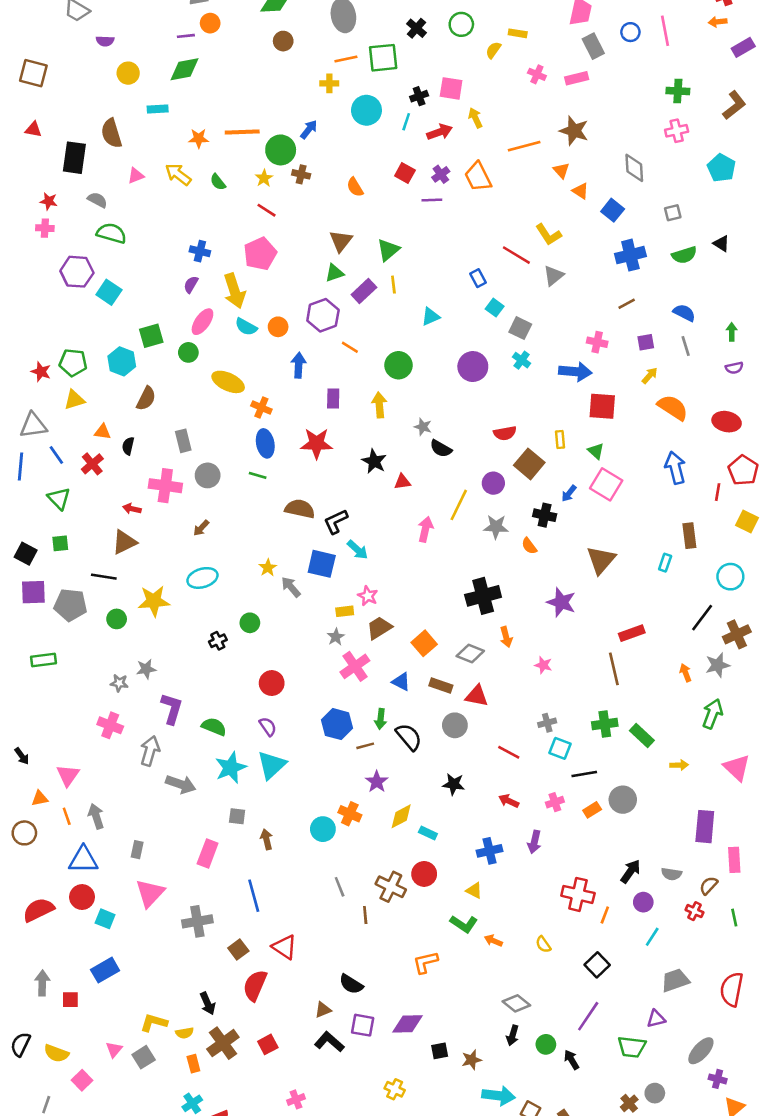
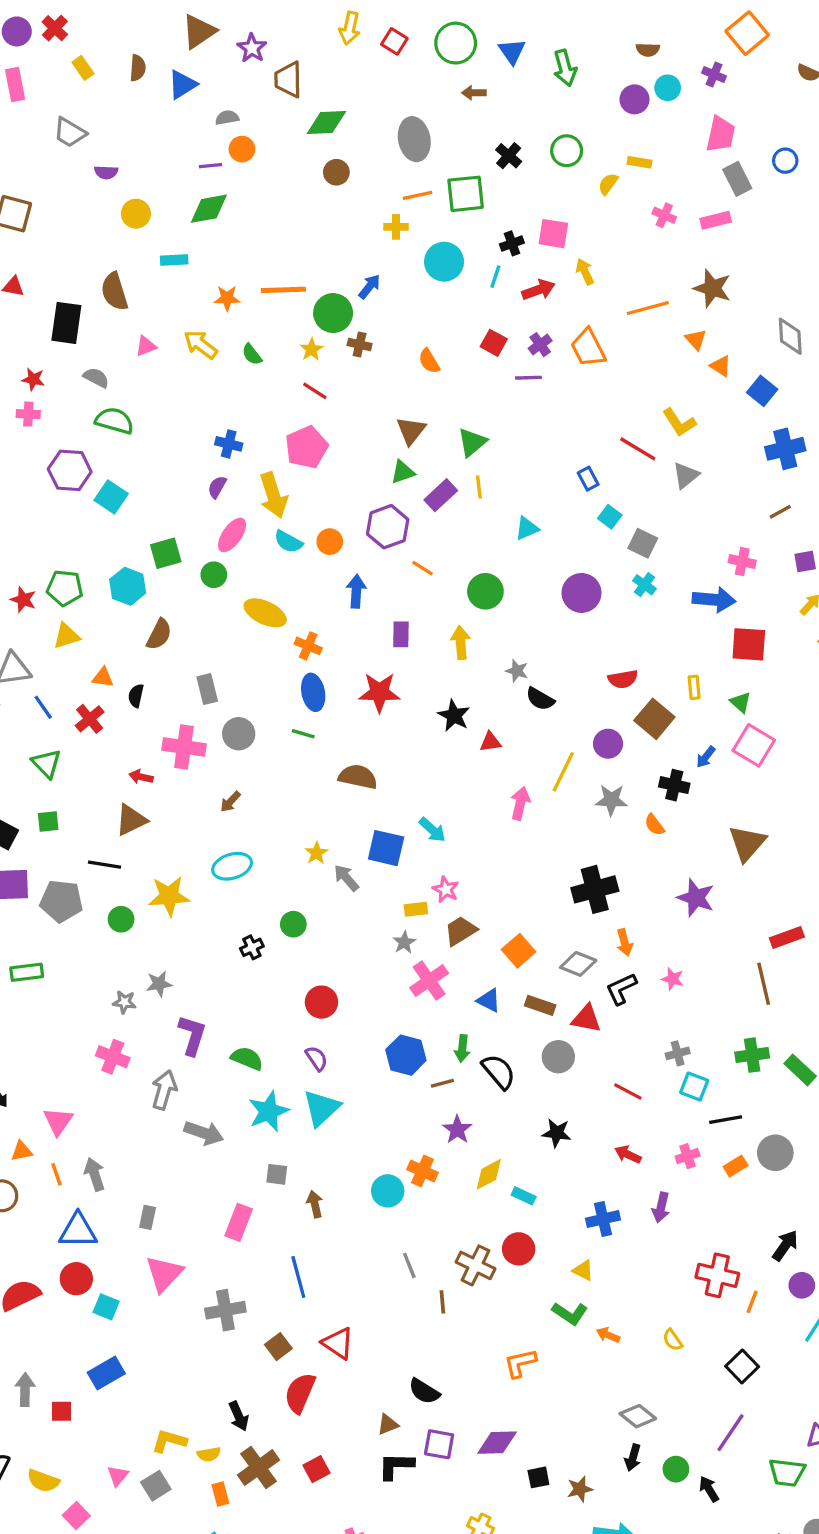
black L-shape: (336, 522) -> (621, 989), moved
black L-shape: (329, 1042) -> (396, 1466), turned -40

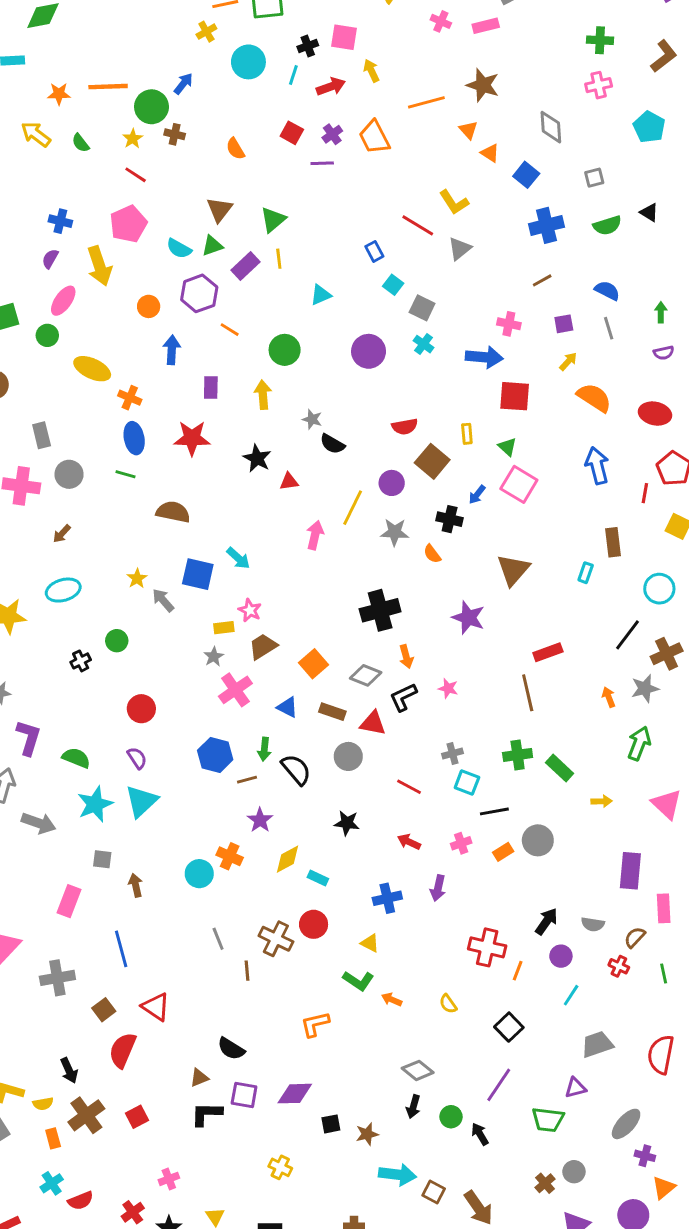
yellow cross: (396, 227) -> (206, 32), turned -30
cyan semicircle: (288, 542) -> (179, 249), moved

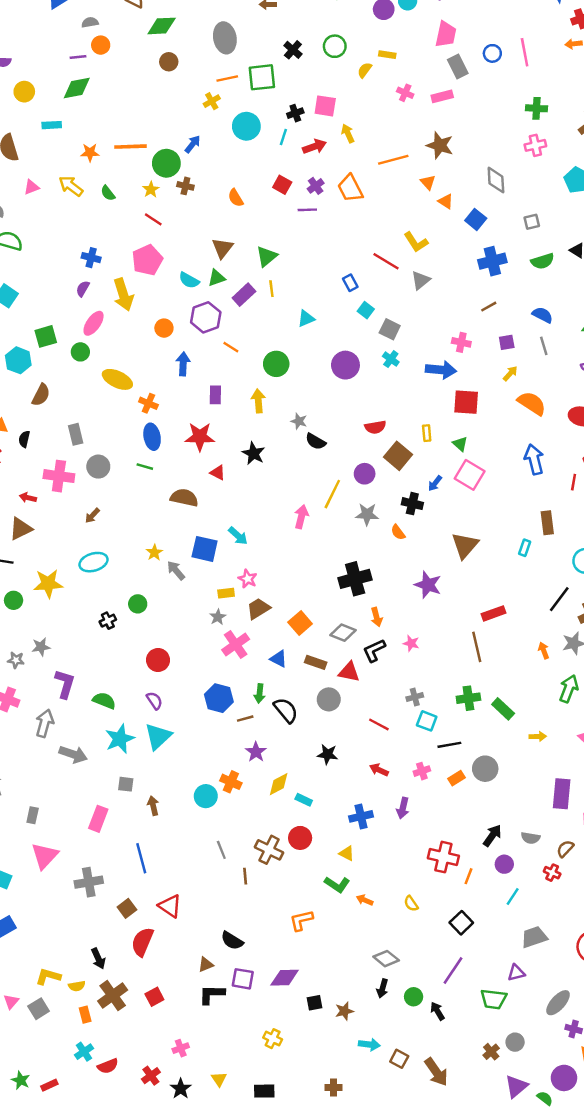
red triangle: (289, 482) -> (218, 473), moved, turned 35
cyan arrow: (397, 1175) -> (369, 1045), size x0.7

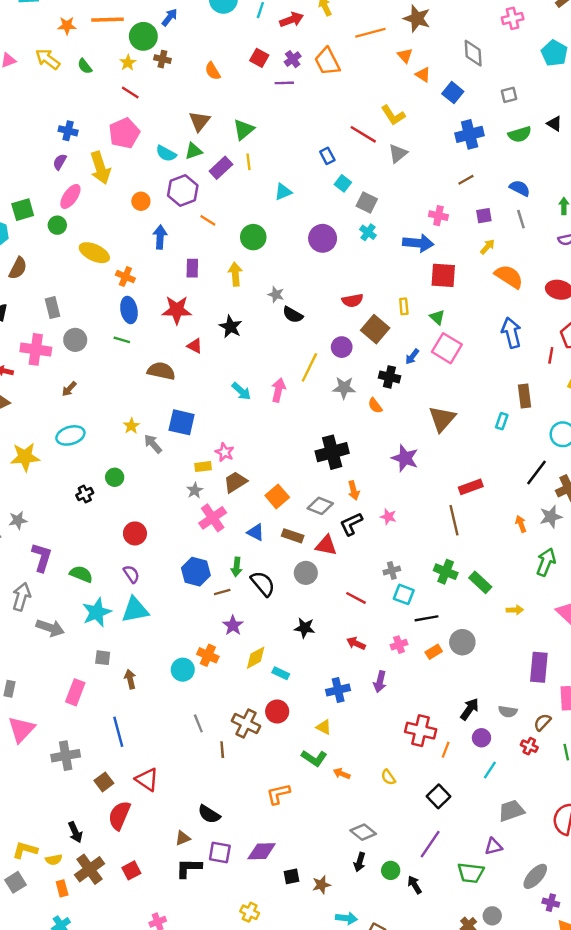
cyan arrow: (238, 536) -> (241, 391), moved
green cross: (468, 698) -> (446, 572), turned 30
cyan triangle: (158, 736) -> (135, 610), turned 32

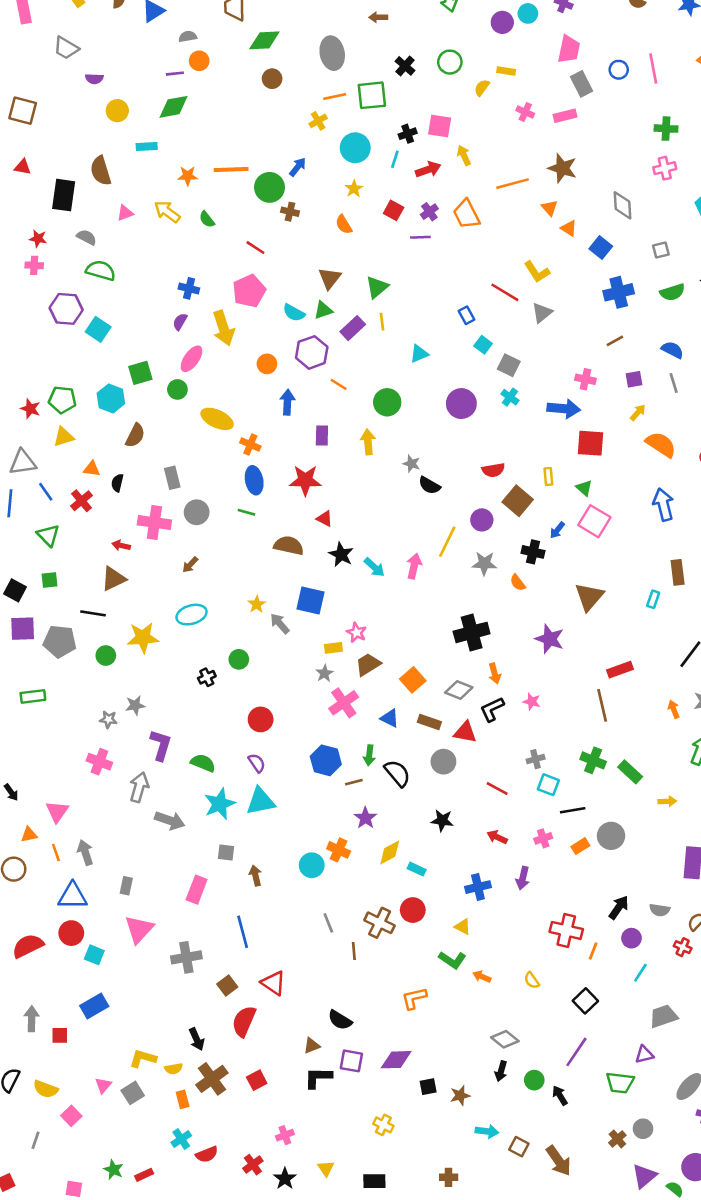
yellow star: (128, 63) -> (354, 189), moved
black star: (231, 327) -> (341, 554), moved

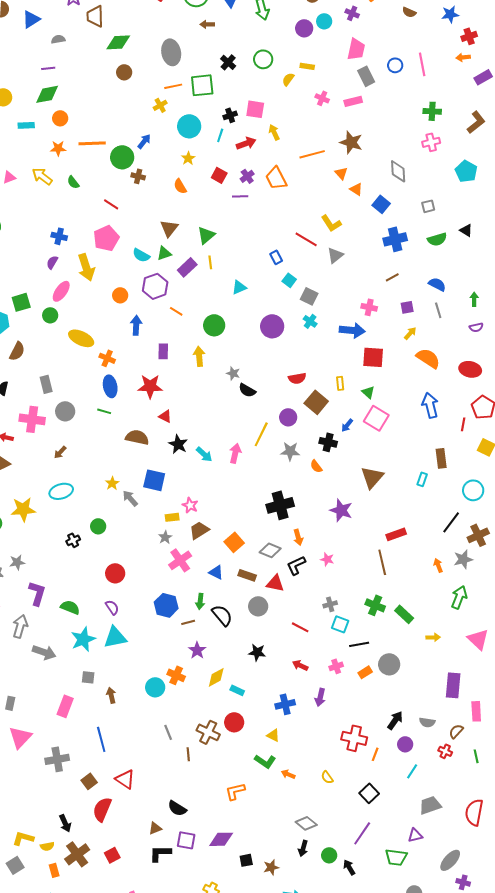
orange circle: (199, 61) -> (60, 118), moved

